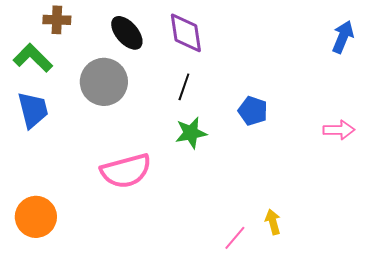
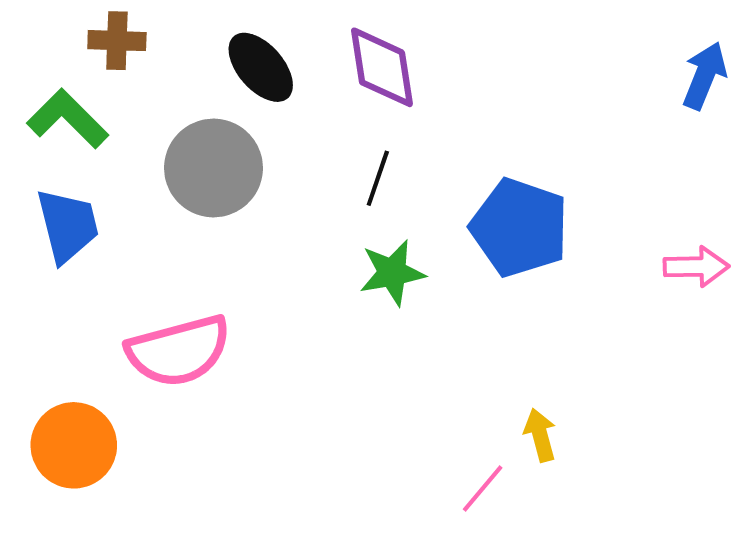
blue pentagon: (253, 111) -> (520, 228), size x1.6
pink semicircle: (126, 171) -> (179, 351), moved
yellow arrow: (273, 222) -> (540, 435), moved

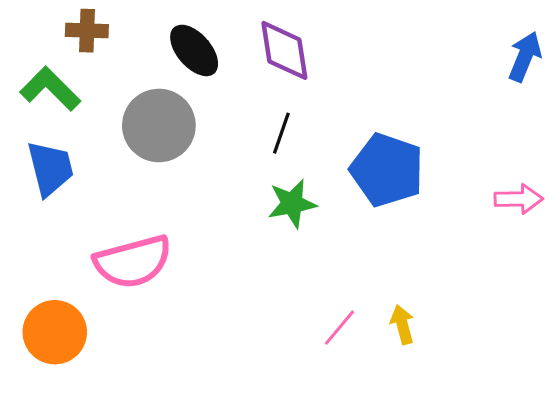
pink line: (483, 488) -> (340, 328), moved

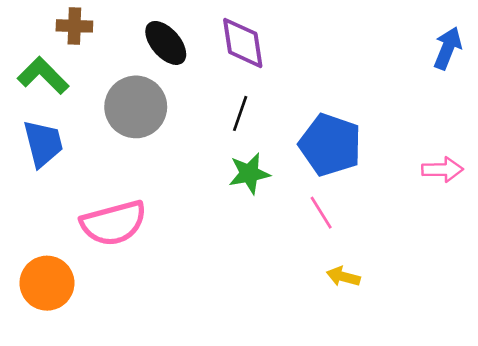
yellow arrow: (402, 325) -> (343, 277), turned -60
pink line: (340, 328) -> (321, 213), moved, turned -72

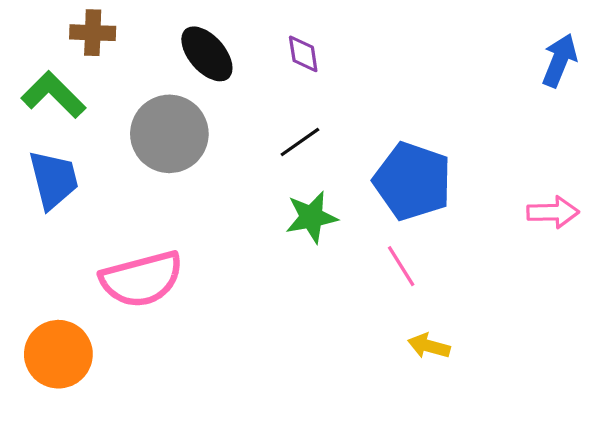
purple diamond: (243, 43) -> (303, 54), size x0.6
black line: (240, 113) -> (300, 142), turned 36

